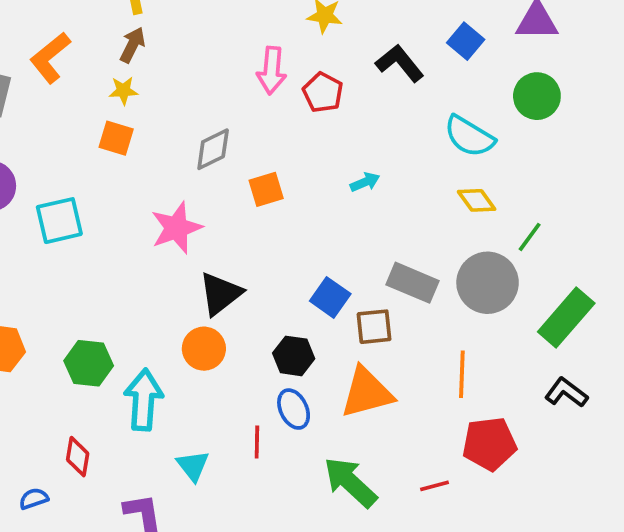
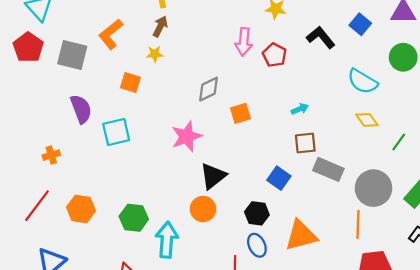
orange square: (116, 138) -> (130, 83), moved
gray circle: (488, 283) -> (373, 188), moved
brown square: (374, 327) -> (305, 143), moved

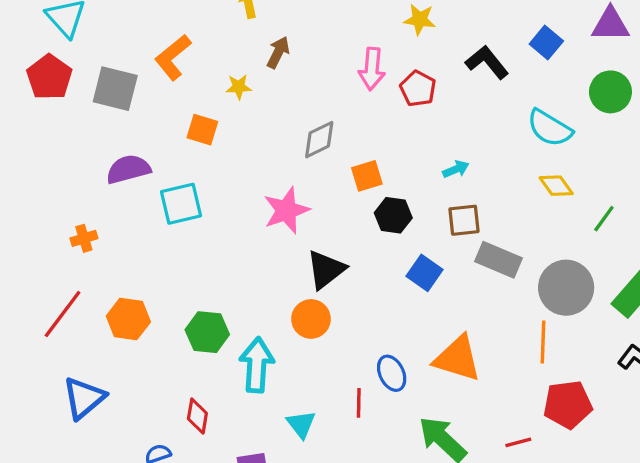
brown arrow: (160, 26) -> (278, 52), moved
purple semicircle: (81, 109) -> (128, 169), turned -84
black hexagon: (257, 213) -> (393, 215), moved
orange triangle: (301, 235) -> (457, 358), turned 32

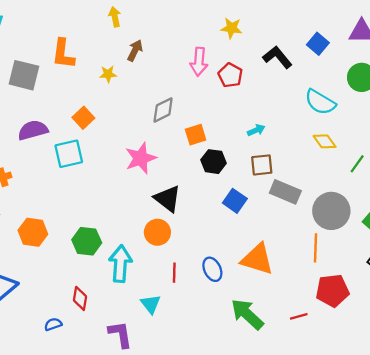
orange L-shape: (173, 57) -> (63, 54), turned -44
orange square: (202, 130) -> (83, 118), moved, turned 30
black triangle: (326, 270) -> (168, 199), turned -44
red line: (359, 403) -> (174, 273), moved

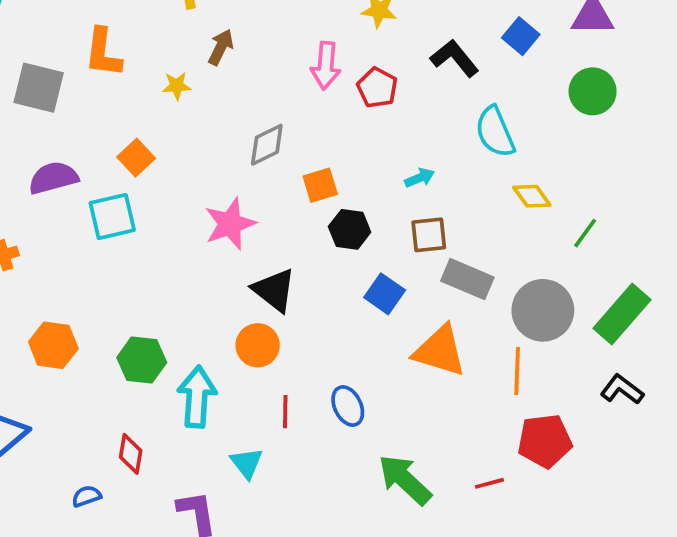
cyan semicircle: (320, 102) -> (495, 132), moved, turned 36
orange triangle: (257, 259) -> (440, 351), moved

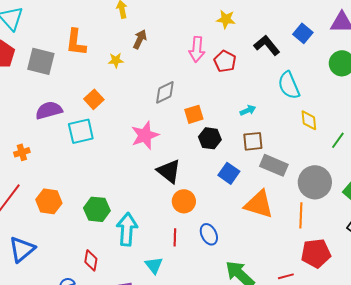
yellow diamond: (532, 196) -> (309, 120), turned 30
orange circle: (258, 345) -> (184, 201), moved

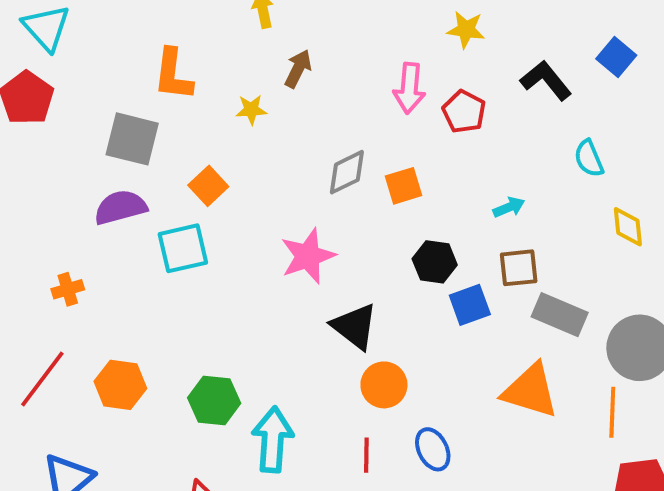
gray square: (41, 61) -> (132, 139), moved
cyan semicircle: (289, 85) -> (589, 158), size x0.7
orange square: (194, 114) -> (403, 186), moved
blue square: (229, 173) -> (470, 305), moved, turned 35

